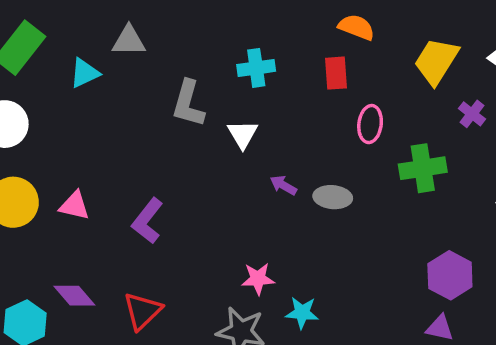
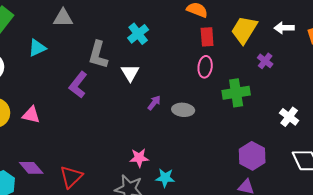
cyan cross: (256, 68) -> (138, 34), turned -30
cyan triangle: (85, 73) -> (37, 48), moved
red rectangle: (336, 73) -> (207, 37), moved
purple arrow: (283, 185) -> (154, 103), turned 98
purple L-shape: (147, 221) -> (78, 85), moved

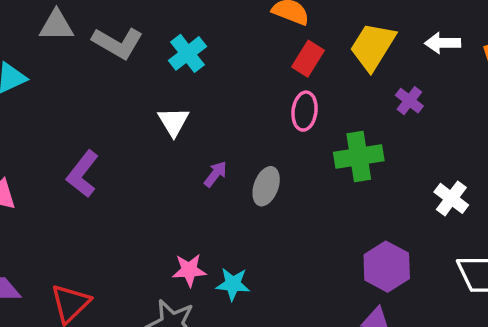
red rectangle: (207, 37) -> (308, 59), turned 36
gray L-shape: (98, 55) -> (118, 43), moved, turned -76
purple L-shape: (78, 85) -> (83, 174), moved
gray ellipse: (183, 110) -> (266, 186), turned -75
cyan star: (165, 178) -> (233, 284), moved

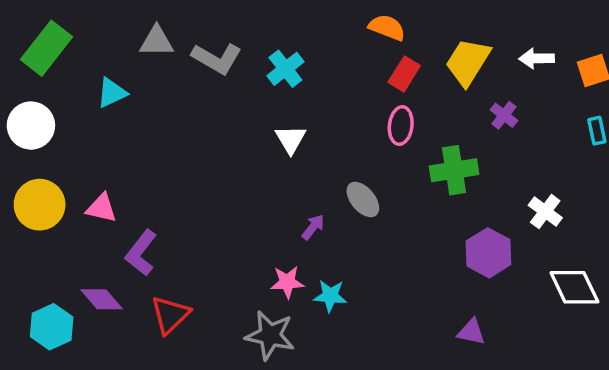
white triangle: (174, 122) -> (291, 139), moved
purple L-shape: (83, 174) -> (141, 253), moved
purple arrow: (215, 174) -> (313, 227), moved
gray ellipse: (266, 186) -> (363, 199), turned -60
purple hexagon: (387, 267) -> (488, 253), moved

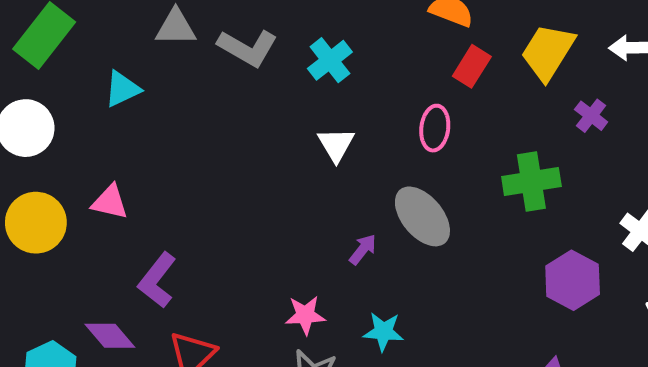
pink ellipse: (401, 126) -> (435, 128), moved
gray ellipse: (363, 199) -> (422, 216), size x1.4
pink triangle: (101, 208) -> (110, 202), moved
pink star: (287, 282) -> (305, 315), moved

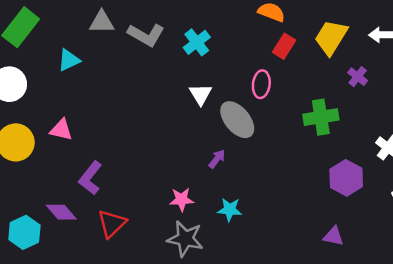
gray ellipse: (422, 216) -> (237, 120), moved

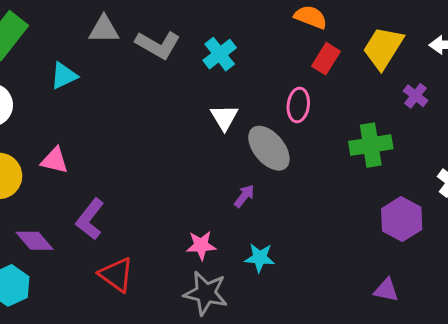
purple diamond: (61, 212) -> (34, 241), moved
red triangle: (112, 224) -> (116, 275), turned -40

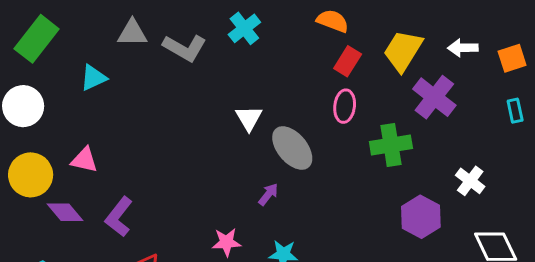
cyan cross: (220, 54) -> (244, 28), moved
purple cross: (416, 96) -> (434, 97), size x1.8
pink ellipse: (298, 105) -> (345, 106), moved
purple diamond: (34, 241) -> (65, 212), moved

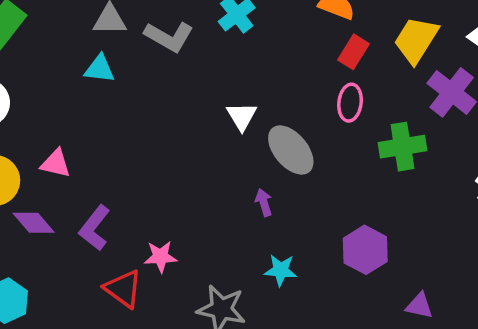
cyan triangle: (93, 78) -> (100, 69), moved, turned 32
purple arrow: (268, 194) -> (264, 202), turned -55
purple hexagon: (421, 217) -> (365, 250), moved
pink star: (226, 242) -> (160, 257), moved

